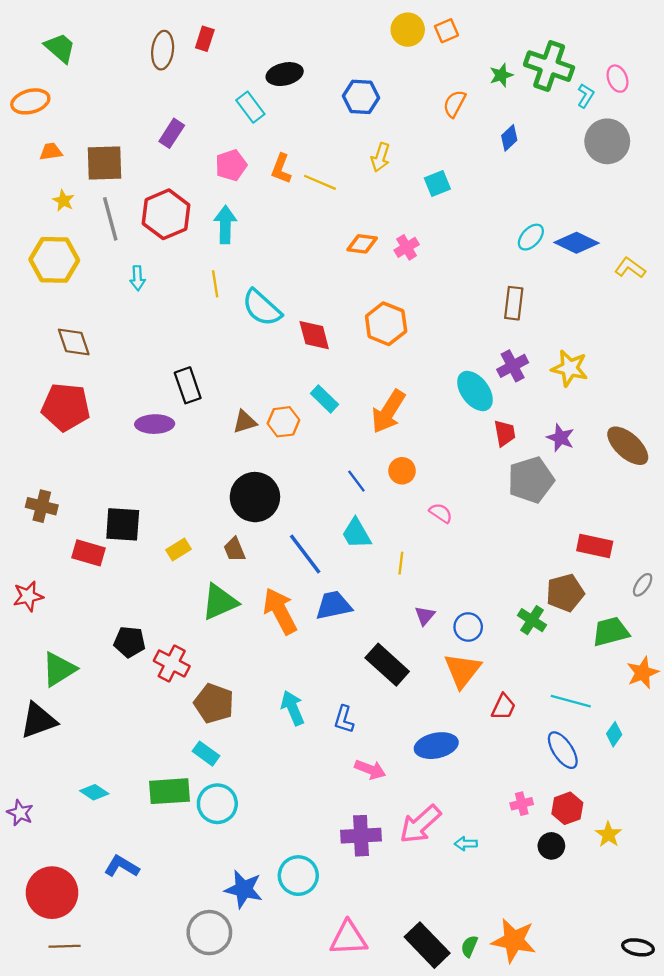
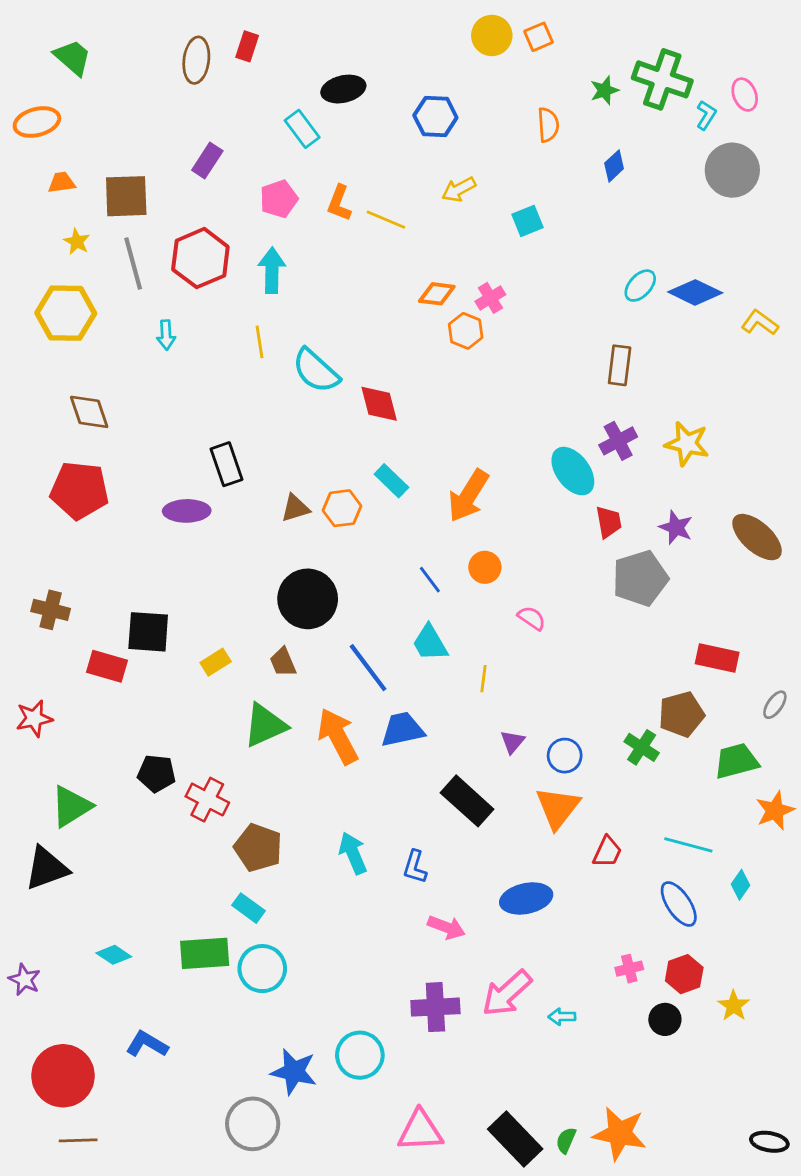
orange semicircle: (454, 104) -> (548, 125), turned 148
yellow arrow: (380, 157) -> (459, 189), turned 44
orange hexagon: (386, 324) -> (466, 331), moved, size x0.7

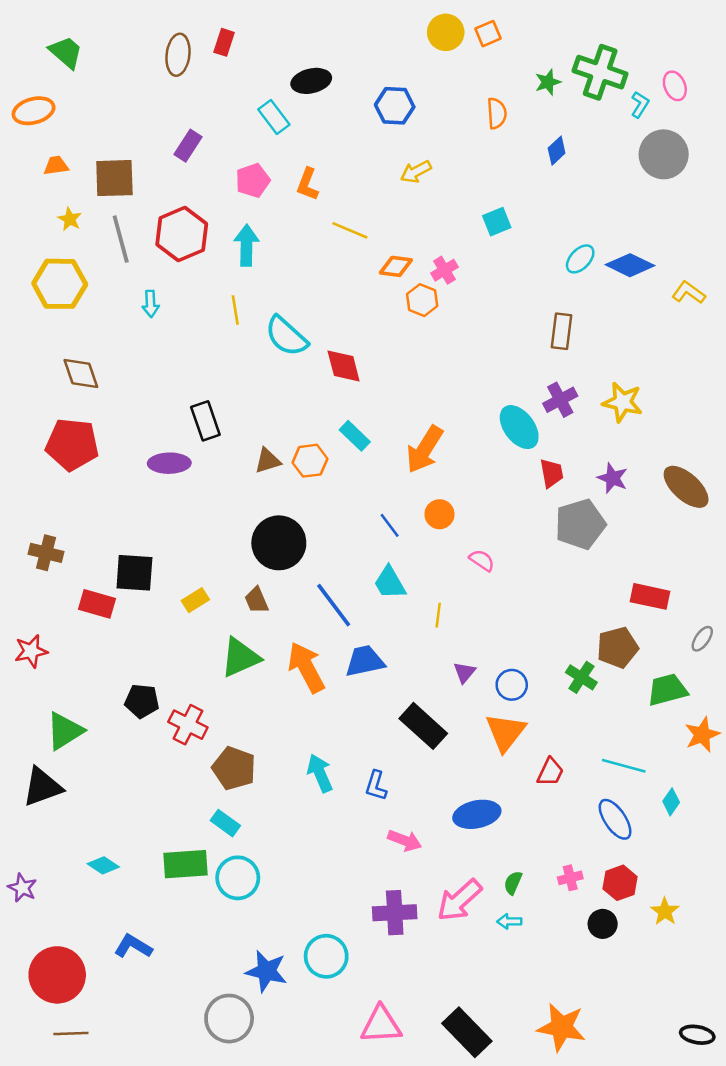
yellow line: (386, 220) -> (350, 230), moved
cyan square: (528, 221) -> (497, 222), moved
green semicircle: (566, 1140) -> (513, 883), moved

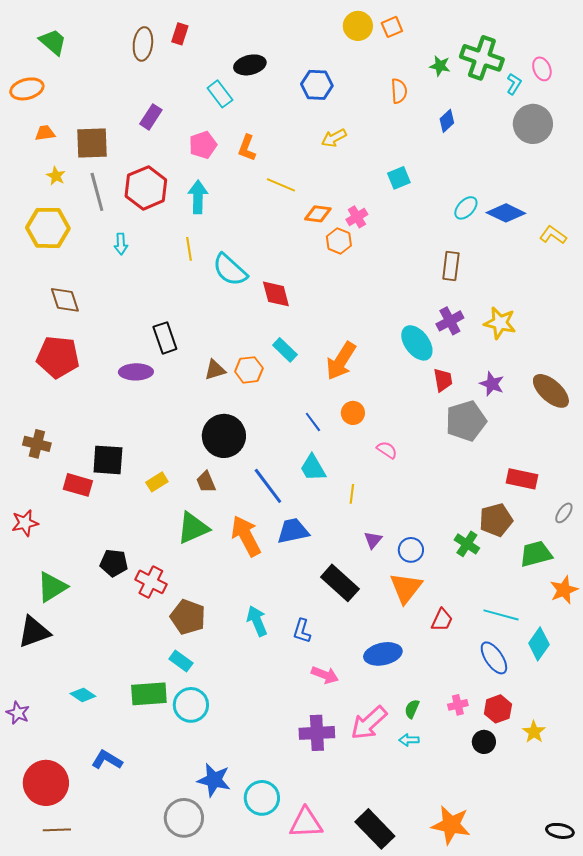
green star: (548, 82) -> (440, 66), turned 30
cyan diamond: (671, 802) -> (539, 644), size x1.5
cyan circle: (326, 956) -> (262, 798), moved

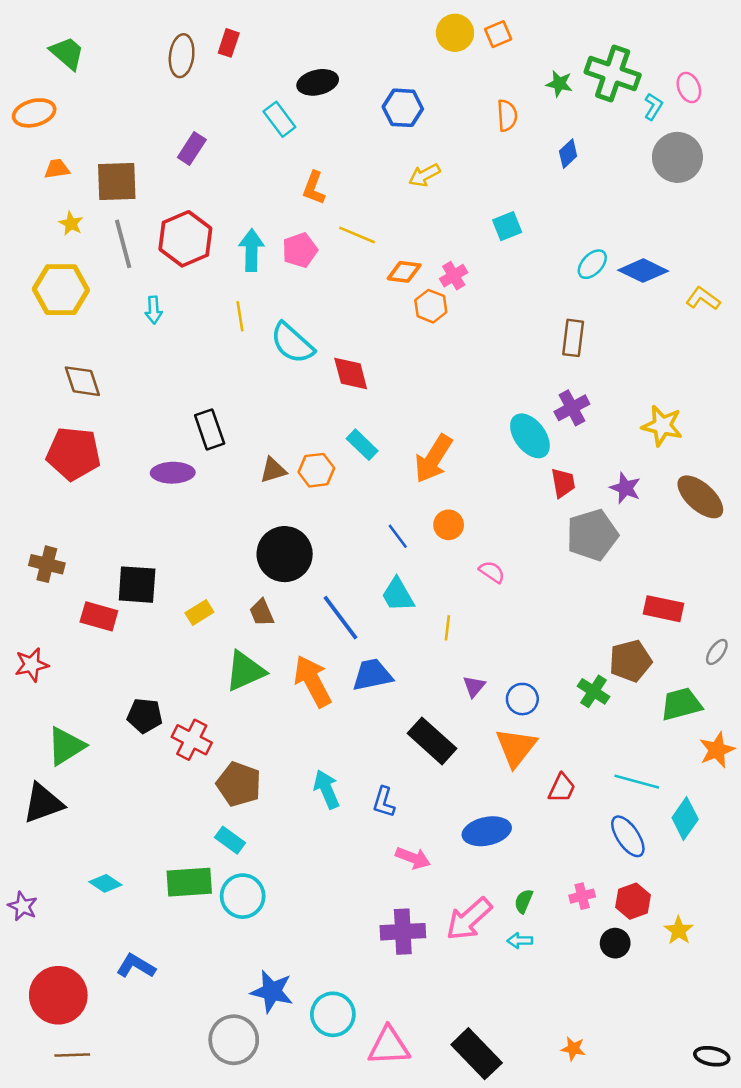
pink pentagon: (203, 145) -> (300, 250), moved
yellow star: (500, 323) -> (662, 426), moved
orange star: (451, 825) -> (573, 1049), size x0.5

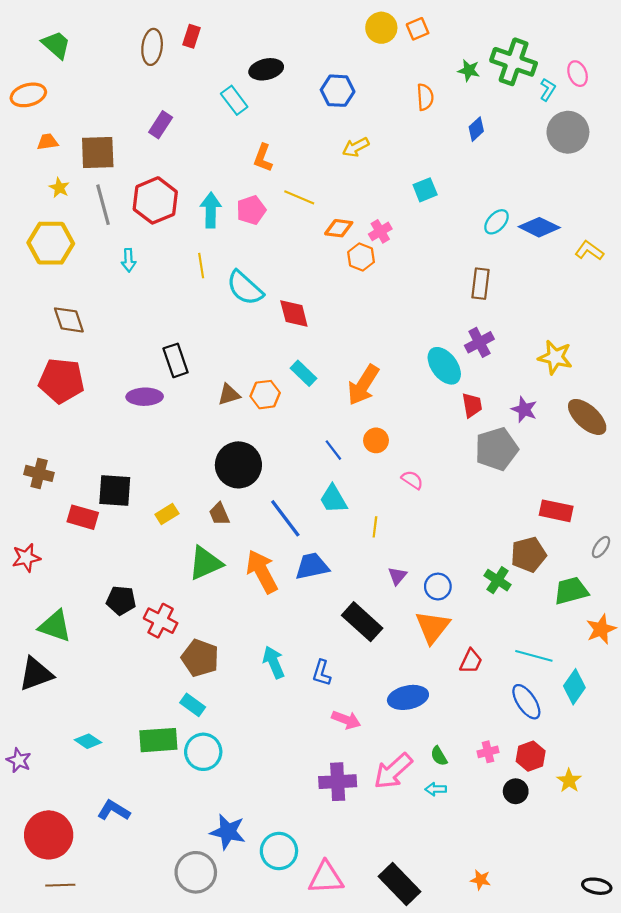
green triangle: (66, 746) -> (55, 626), turned 51
green semicircle: (524, 901) -> (439, 756), turned -54

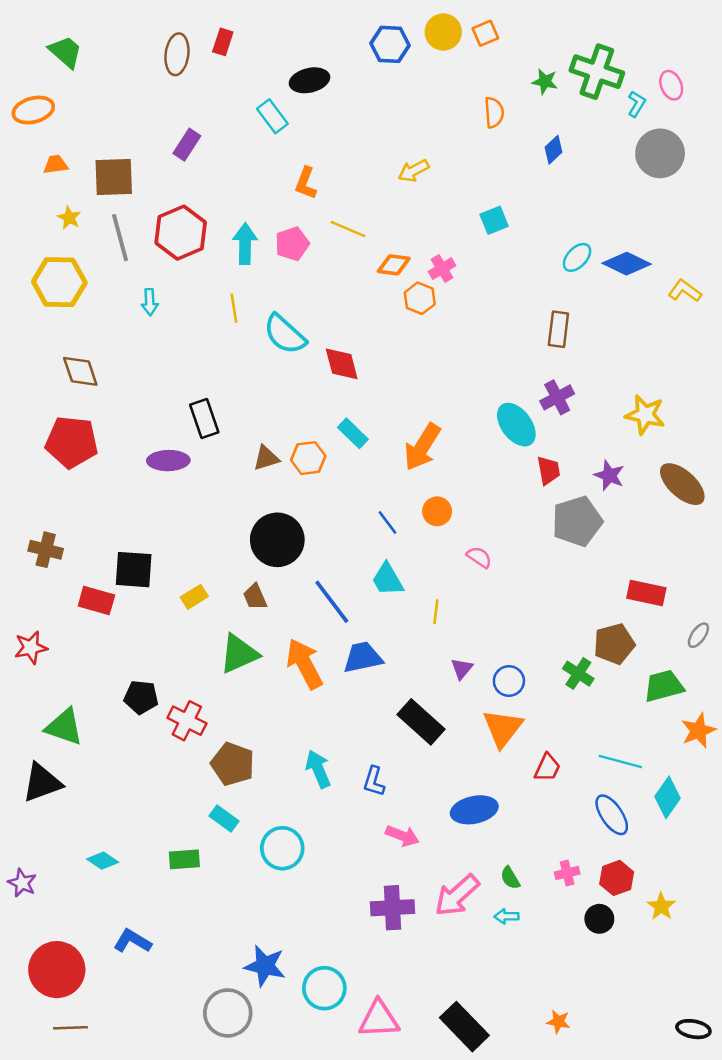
blue hexagon: (338, 91) -> (390, 44), moved
green rectangle: (158, 740) -> (184, 859), size x0.7
cyan circle: (203, 752) -> (282, 848), moved

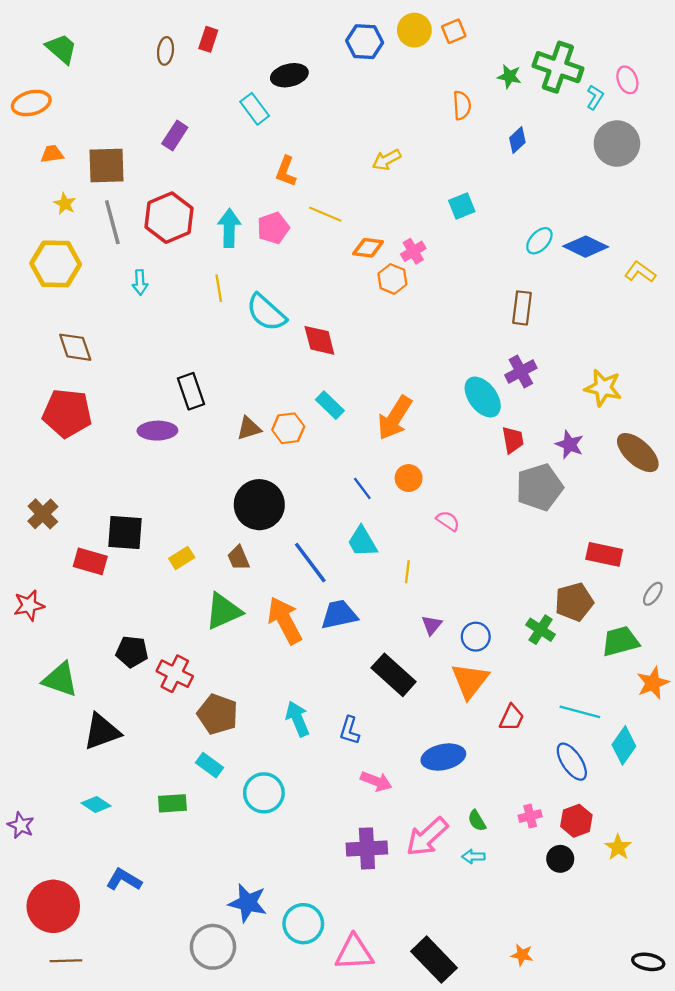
brown ellipse: (177, 54) -> (166, 51), size x0.7
brown cross: (46, 550) -> (43, 514), turned 32
black triangle: (42, 783) -> (102, 732), moved

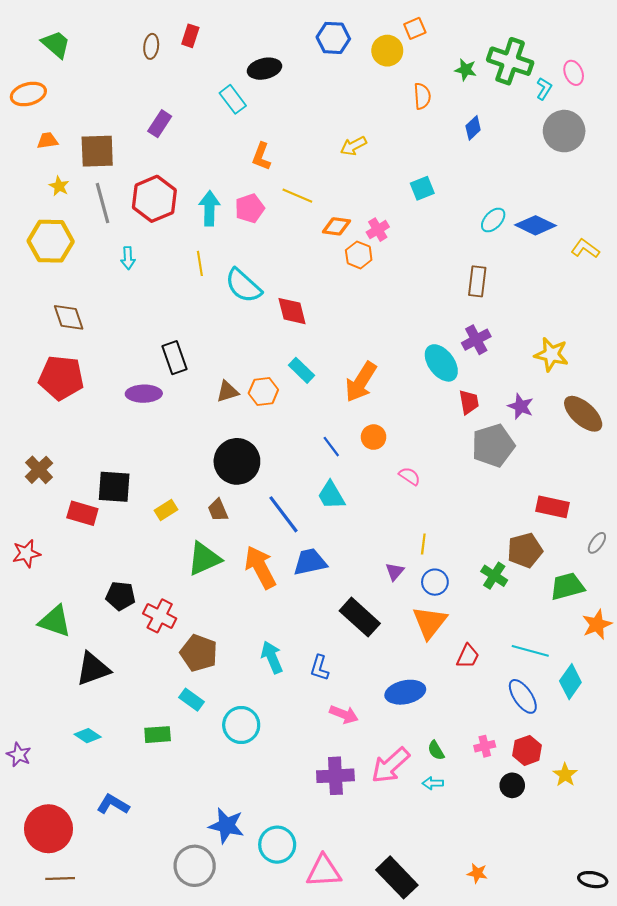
yellow circle: (414, 30) -> (387, 51), moved
yellow line: (407, 572) -> (423, 544), moved

